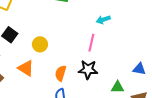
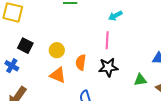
orange triangle: (26, 68) -> (58, 75), moved
orange semicircle: (61, 73) -> (81, 62), moved

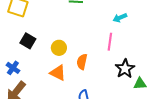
blue cross: (12, 66) -> (13, 68), moved
black star: (108, 67) -> (125, 69), moved, turned -30

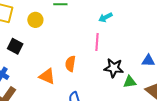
yellow circle: (59, 48) -> (35, 20), moved
black star: (125, 69) -> (114, 68), turned -30

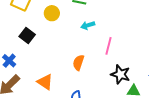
cyan arrow: (105, 17) -> (88, 25), moved
orange triangle: (47, 76) -> (45, 82), moved

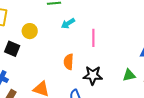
yellow circle: (52, 13) -> (30, 31), moved
black star: (120, 74) -> (93, 75), moved

